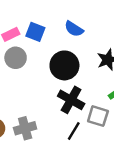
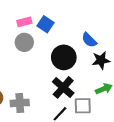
blue semicircle: (74, 29) -> (89, 40), moved
gray square: (98, 116) -> (83, 106), turned -30

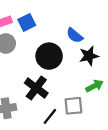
blue square: (46, 24) -> (27, 22), turned 35
black cross: (63, 87) -> (36, 88), moved

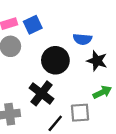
blue semicircle: (75, 35) -> (82, 39), turned -36
black star: (89, 56) -> (97, 61), turned 30

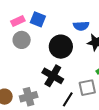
blue square: (33, 25) -> (38, 19), turned -35

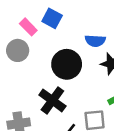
blue square: (38, 19) -> (52, 18), moved
pink rectangle: (18, 21) -> (28, 27), moved, turned 64

